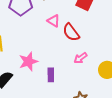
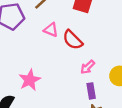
purple rectangle: (51, 75) -> (91, 91), moved

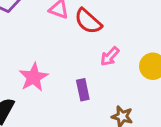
purple rectangle: (91, 91) -> (83, 90), moved

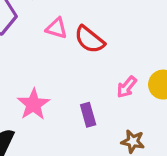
pink arrow: (110, 56) -> (127, 87), moved

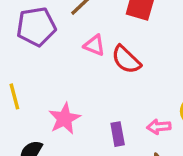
pink arrow: (127, 87) -> (159, 127), moved, turned 40

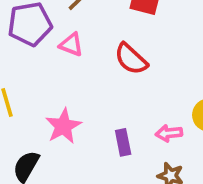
pink triangle: (94, 45) -> (71, 45), moved

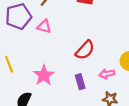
red semicircle: (131, 59) -> (85, 50), moved, turned -85

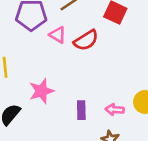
red semicircle: (85, 50) -> (86, 40), moved

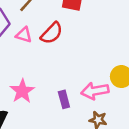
pink arrow: (115, 110) -> (95, 91), size x1.5

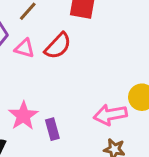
purple rectangle: (64, 99) -> (52, 129), moved

